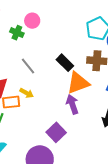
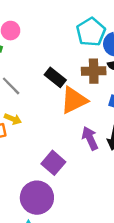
purple arrow: (72, 104) -> (90, 138), moved

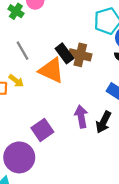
brown cross: (94, 71) -> (80, 55), moved
orange triangle: (74, 100) -> (51, 70), moved, turned 36

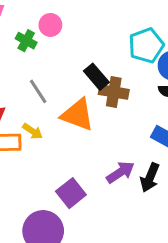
black rectangle: (64, 53) -> (96, 77), moved
purple arrow: (81, 117) -> (120, 172), turned 70

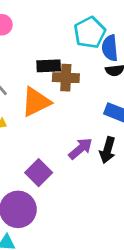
black rectangle: (96, 77) -> (49, 66), turned -45
orange triangle: (78, 115) -> (36, 102), turned -40

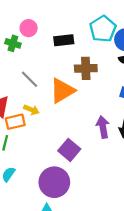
black rectangle: (49, 66) -> (64, 40), moved
purple arrow: (81, 149) -> (103, 127), turned -55

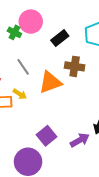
pink circle: (29, 28) -> (31, 22), size x1.5
black rectangle: (64, 40) -> (60, 38), turned -42
purple arrow: (103, 127) -> (80, 140), moved, turned 60

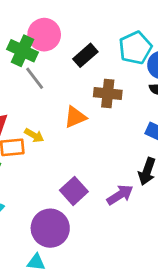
green cross: (14, 32) -> (22, 51), size x1.5
gray line: (23, 67) -> (35, 78), moved
orange triangle: (50, 82) -> (75, 117), size x0.7

